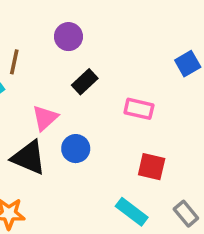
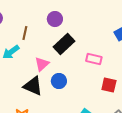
black rectangle: (85, 82) -> (64, 44), size x1.5
red square: (152, 167) -> (109, 85), moved

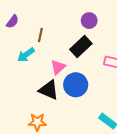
purple circle: (55, 19) -> (89, 21), moved
blue circle: (59, 81) -> (76, 85), size x1.5

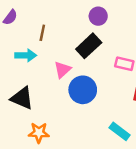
cyan arrow: (26, 55) -> (26, 55), turned -144
black triangle: (49, 90) -> (22, 98), moved

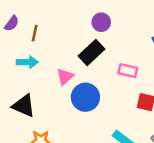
brown line: (42, 33) -> (35, 33), moved

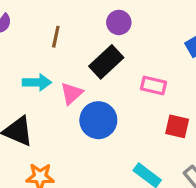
brown line: (35, 33) -> (56, 37), moved
cyan arrow: (27, 62) -> (37, 82), moved

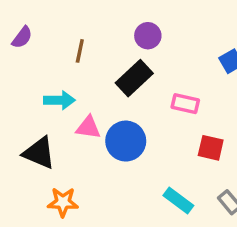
pink triangle: (72, 93) -> (88, 127), moved, turned 50

